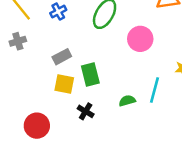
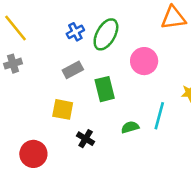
blue cross: (58, 12) -> (75, 32), moved
gray rectangle: (62, 57) -> (73, 70), moved
green rectangle: (90, 75) -> (105, 89), moved

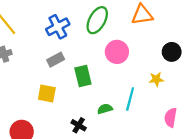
blue cross: (75, 32) -> (58, 27), size x1.5
green ellipse: (106, 34) -> (97, 20), moved
black cross: (86, 139) -> (79, 125), moved

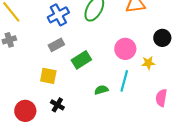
pink circle: (117, 52) -> (125, 49), moved
green rectangle: (83, 76) -> (81, 60), turned 72
black cross: (79, 125) -> (57, 105), moved

